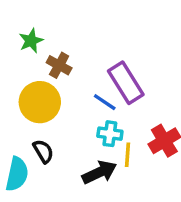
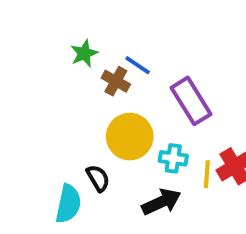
yellow circle: (40, 102) -> (130, 137), moved
blue line: (105, 102) -> (138, 65), moved
yellow line: (128, 155) -> (207, 174), moved

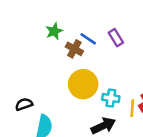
purple rectangle: (191, 101) -> (116, 38), moved, size x0.6
black semicircle: (98, 178) -> (24, 104), moved, turned -78

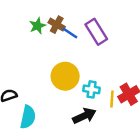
purple rectangle: (116, 38) -> (96, 32), size x1.5
brown cross: (74, 49) -> (57, 25), moved

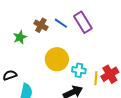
brown cross: (57, 25) -> (41, 25), moved
green star: (37, 26) -> (20, 37), moved

